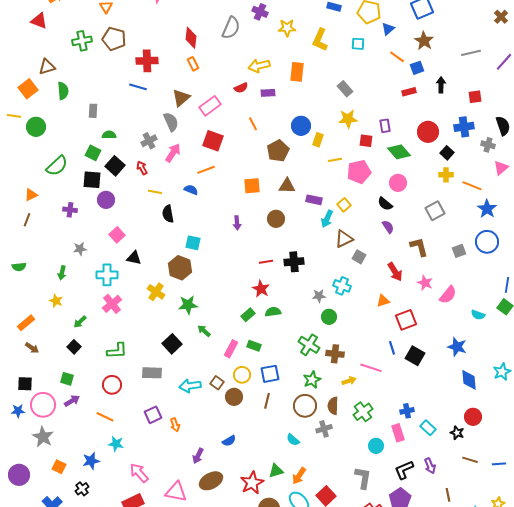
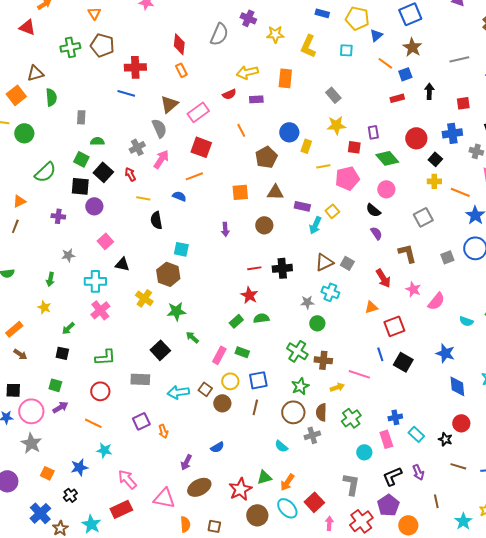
brown triangle: (344, 239) -> (324, 262), moved
black square: (74, 347) -> (62, 353), turned -32

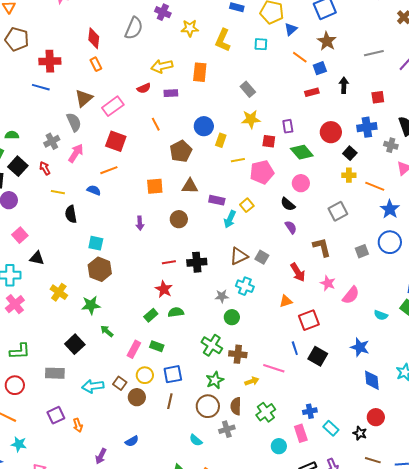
brown hexagon: (168, 274) -> (100, 269), moved

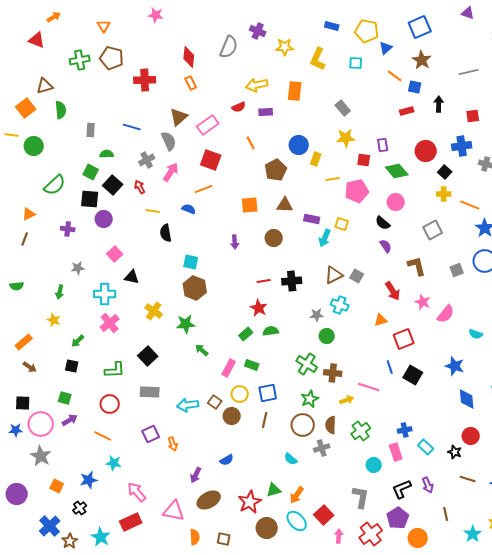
blue square: (320, 68) -> (415, 87), turned 32
blue line: (41, 87) -> (132, 127), moved
yellow square: (247, 205) -> (342, 224), turned -32
black square: (75, 344) -> (148, 356), moved

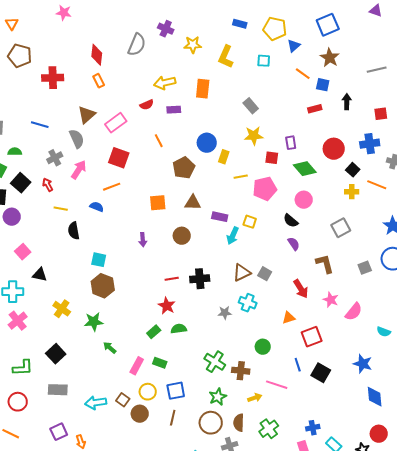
orange line: (470, 205) -> (377, 185), moved
green circle: (327, 336) -> (263, 347), moved

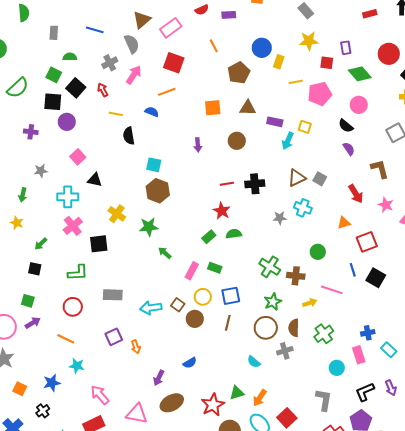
black square: (56, 354) -> (99, 244), moved, turned 36

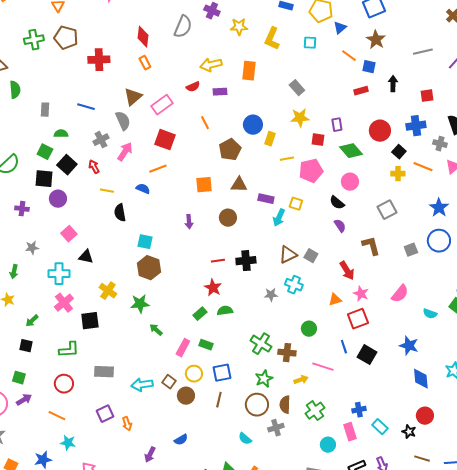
pink star: (386, 205) -> (361, 294), moved

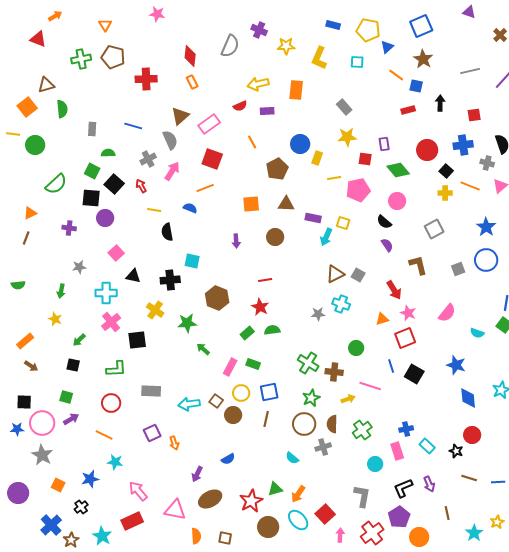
black cross: (246, 261) -> (170, 280), moved
brown hexagon: (149, 268) -> (217, 298), moved

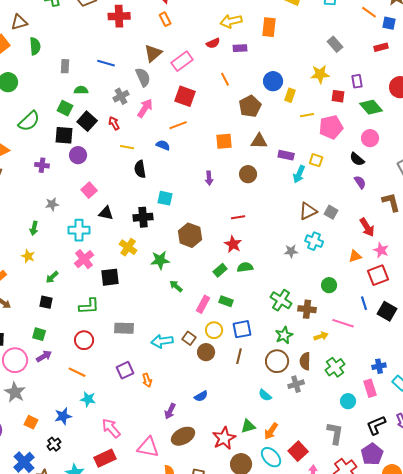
gray rectangle: (344, 107) -> (335, 44), moved

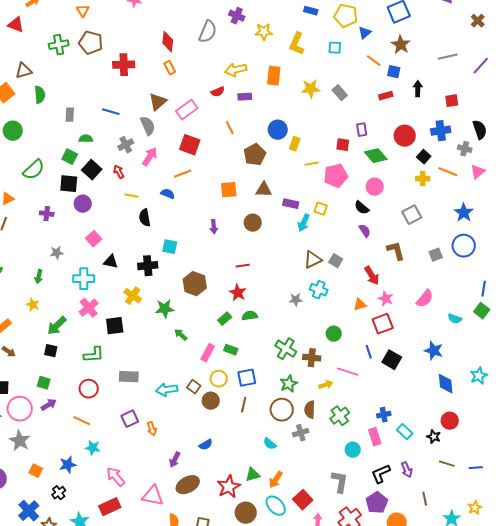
yellow star: (320, 74) -> (311, 89), moved
green arrow: (52, 277) -> (57, 326), size x1.5

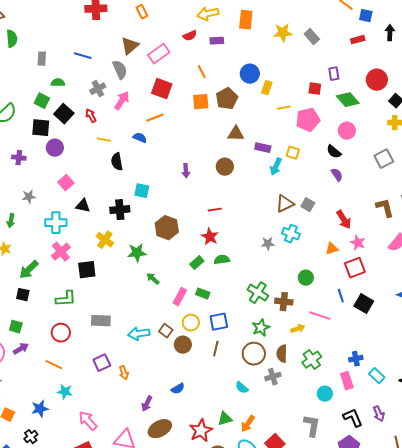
orange square: (229, 190) -> (201, 102), moved
brown L-shape: (396, 251) -> (385, 208), moved
black L-shape: (381, 474) -> (353, 418), turned 90

